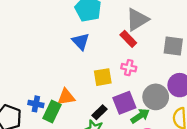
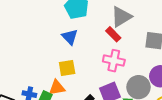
pink cross: (129, 68) -> (114, 61), size x1.5
yellow square: (103, 77) -> (67, 68), moved

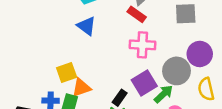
yellow square: (67, 68) -> (67, 73), moved

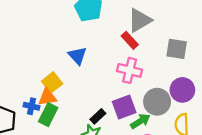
blue triangle: (86, 26) -> (77, 56), moved
yellow square: (67, 73) -> (52, 82), turned -30
orange triangle: (81, 88) -> (47, 97), moved

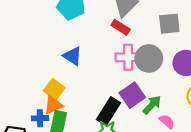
gray circle: (157, 102) -> (149, 58), moved
black rectangle: (98, 116) -> (109, 111), size x1.6

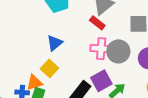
blue triangle: (73, 56) -> (55, 43), turned 42
yellow square: (54, 89) -> (49, 68), moved

